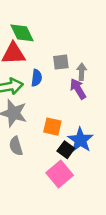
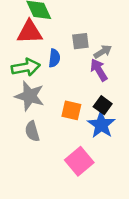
gray arrow: (82, 72) -> (103, 52), turned 56
black square: (66, 150) -> (103, 105), moved

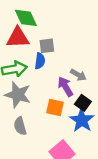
gray square: (80, 41) -> (47, 46), moved
gray arrow: (103, 52) -> (78, 75), moved, turned 63
purple arrow: (99, 70) -> (65, 87), moved

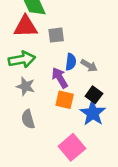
blue semicircle: (40, 61) -> (71, 62), moved
purple arrow: (65, 87) -> (60, 78), moved
gray star: (18, 95) -> (26, 86), size x0.7

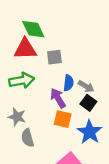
gray star: (26, 86) -> (17, 117), moved
black square: (94, 95) -> (88, 103), moved

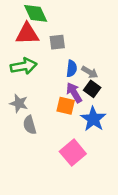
purple arrow: (58, 98) -> (74, 93), moved

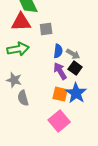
orange square: (66, 106) -> (60, 94), moved

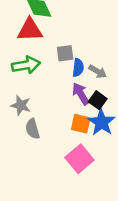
gray square: (46, 29) -> (65, 53), moved
black square: (75, 68) -> (98, 100), moved

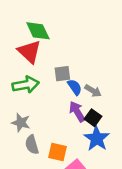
red triangle: (30, 30) -> (29, 52), turned 45
blue semicircle: (78, 68) -> (75, 87), turned -42
orange square: (81, 124) -> (58, 152), moved

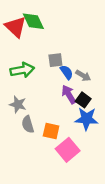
red triangle: (29, 52) -> (16, 27), moved
blue star: (97, 139) -> (86, 119), turned -30

